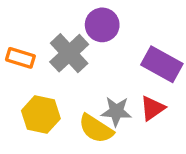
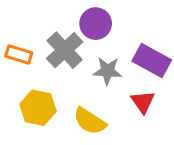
red triangle: (152, 108) -> (143, 102), turned -30
gray star: (116, 111) -> (107, 71), moved

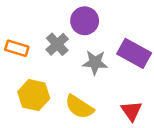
gray cross: (65, 50) -> (57, 44), size x0.7
red triangle: (143, 102) -> (132, 111), moved

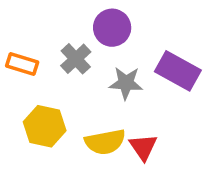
yellow semicircle: (79, 107) -> (105, 142), turned -44
red triangle: (132, 111) -> (143, 147), moved

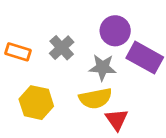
purple circle: (112, 28) -> (115, 31), moved
yellow semicircle: (105, 142) -> (95, 98), moved

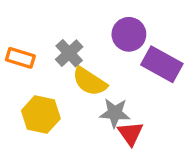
gray star: (102, 67) -> (115, 113), moved
yellow semicircle: (95, 98) -> (90, 81), moved, turned 44

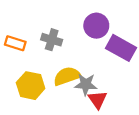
gray cross: (69, 53) -> (52, 40), turned -30
yellow semicircle: (90, 81) -> (67, 76), moved, turned 128

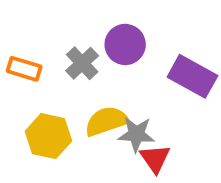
purple circle: (96, 26) -> (125, 44), moved
gray cross: (52, 40) -> (82, 63), turned 30

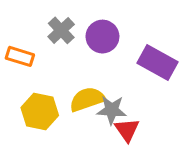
gray cross: (82, 63) -> (61, 30), moved

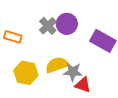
gray cross: (61, 30) -> (48, 26), moved
red triangle: (127, 130) -> (83, 85), turned -36

